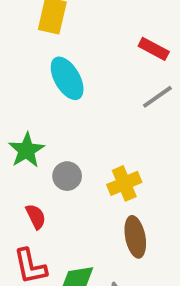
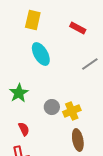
red rectangle: (154, 49) -> (78, 28), moved
gray circle: (67, 176) -> (52, 107), moved

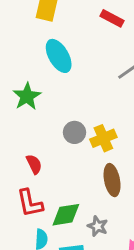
green star: (19, 93) -> (27, 96), moved

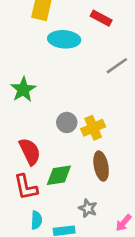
cyan ellipse: (59, 56) -> (64, 39), moved, turned -56
red semicircle: (34, 164) -> (30, 152), size x1.5
green diamond: (66, 215) -> (59, 175), moved

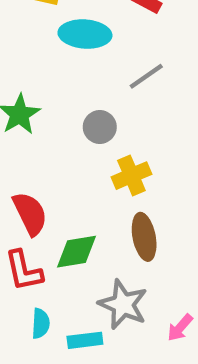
gray line: (117, 66) -> (146, 76), moved
gray circle: (67, 122) -> (100, 127), moved
gray star: (88, 208) -> (123, 304), size x1.6

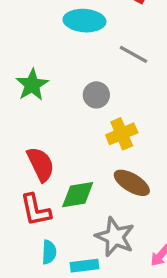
gray line: (146, 76) -> (134, 54), turned 64
brown ellipse: (144, 237) -> (132, 183), turned -48

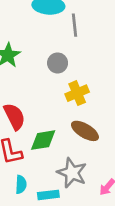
gray line: (134, 54) -> (75, 25), moved, turned 55

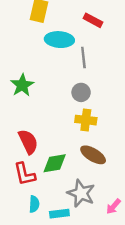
gray circle: (58, 63) -> (81, 92), moved
yellow cross: (77, 93) -> (86, 120), turned 30

